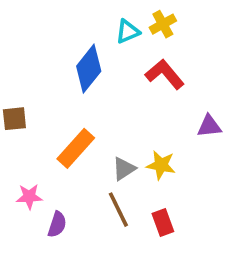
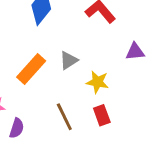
gray triangle: (124, 169) -> (69, 60), moved
red rectangle: (163, 223) -> (102, 115), moved

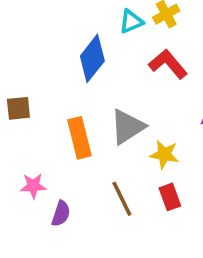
gray triangle: (69, 60) -> (127, 127), size x1.5
orange rectangle: (31, 69) -> (79, 138), turned -56

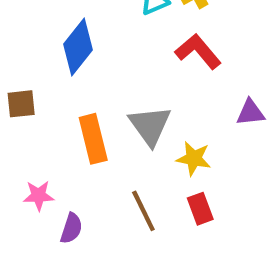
blue diamond: (92, 58) -> (78, 47), moved
gray triangle: (127, 127) -> (150, 126), turned -33

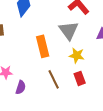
gray triangle: (150, 126) -> (69, 30), moved
orange rectangle: (93, 139) -> (43, 46), moved

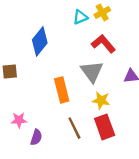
red rectangle: (80, 78) -> (105, 127), size x1.5

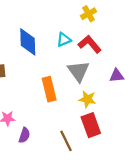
cyan triangle: (80, 17) -> (64, 40), moved
blue diamond: (40, 41) -> (28, 42), turned -40
brown line: (74, 128) -> (66, 141), moved

